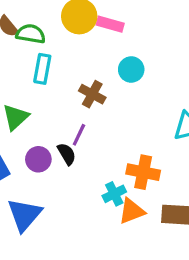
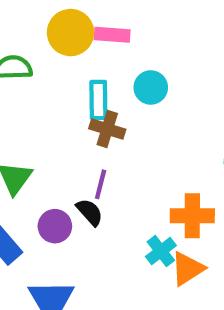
cyan rectangle: (42, 69) -> (98, 100), moved

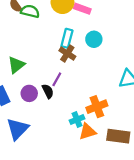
orange cross: (192, 216) -> (97, 107), turned -36

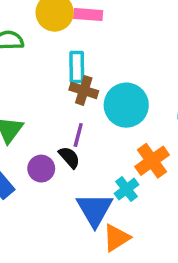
cyan circle: (94, 39) -> (126, 105), moved, size x1.6
blue triangle: (18, 129) -> (95, 210), moved
orange triangle: (88, 132) -> (116, 238), moved

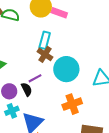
purple line: (78, 135) -> (35, 78), turned 32
cyan cross: (127, 189) -> (12, 111), moved

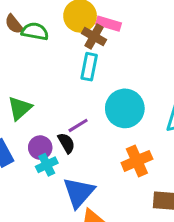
brown cross: (45, 54) -> (94, 36), moved
cyan cross: (12, 111) -> (47, 165), moved

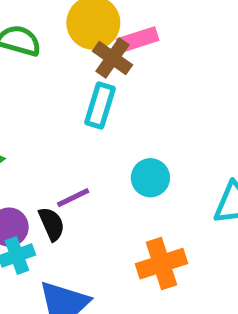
pink rectangle: (109, 24) -> (138, 40), turned -40
cyan circle: (125, 108) -> (150, 178), size x0.6

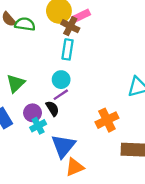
cyan circle: (150, 178) -> (61, 80), moved

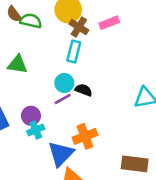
pink rectangle: (81, 16) -> (109, 23), moved
green triangle: (16, 83) -> (18, 64), moved, turned 48
black semicircle: (52, 109) -> (84, 90), moved, turned -42
orange cross: (107, 120) -> (85, 136), moved

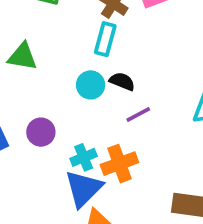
black semicircle: (84, 90) -> (122, 81), moved
purple line: (63, 99) -> (138, 115), moved
cyan cross: (36, 130) -> (84, 157), moved

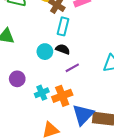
cyan rectangle: (105, 39) -> (63, 26), moved
blue triangle: (84, 189) -> (83, 115), moved

